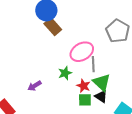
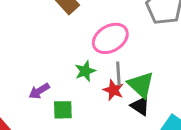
gray line: (93, 64) -> (118, 74), moved
green square: (85, 100) -> (63, 110), moved

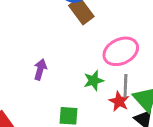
purple arrow: (39, 91) -> (40, 70), moved, turned 132

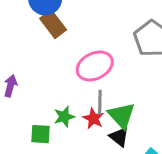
green star: (94, 81) -> (64, 117), moved

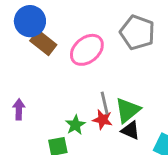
pink ellipse: (95, 66) -> (87, 50), moved
green triangle: (122, 115) -> (128, 110), turned 48

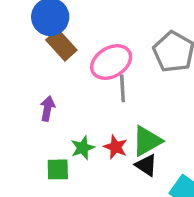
gray line: (105, 103) -> (122, 88), moved
purple arrow: (19, 109) -> (47, 109), moved

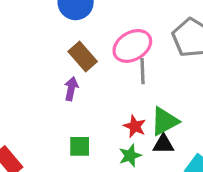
brown rectangle: (61, 45) -> (83, 57), moved
green star: (83, 148) -> (130, 156), moved
black triangle: (146, 165) -> (163, 144), turned -35

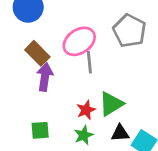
purple arrow: (71, 89) -> (45, 77), moved, size x1.4
red star: (135, 126) -> (86, 110), turned 30
black triangle: (163, 144) -> (120, 133), moved

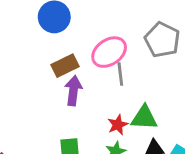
brown rectangle: (37, 53) -> (65, 66), turned -70
green triangle: (111, 104) -> (144, 118), turned 36

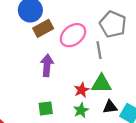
brown rectangle: (65, 66) -> (43, 28), moved
gray line: (120, 74) -> (99, 50), moved

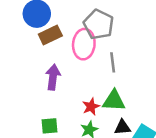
gray pentagon: (113, 24) -> (99, 24), moved
pink ellipse: (73, 35) -> (84, 44), turned -50

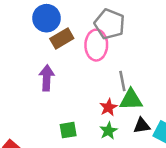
gray line: (113, 62) -> (122, 81), moved
purple arrow: (53, 77) -> (47, 78), moved

